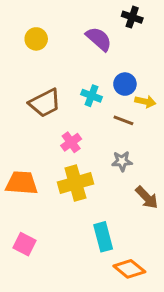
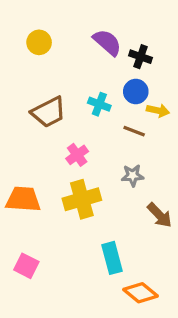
black cross: (132, 17) -> (141, 57), moved

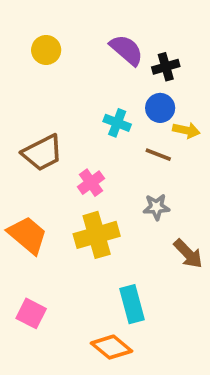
black cross: (141, 57) -> (166, 67), turned -35
brown trapezoid: (49, 112) -> (42, 153), moved
orange trapezoid: (23, 199) -> (27, 235), turned 36
orange diamond: (141, 293) -> (112, 347), moved

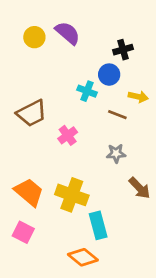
purple semicircle: (126, 50) -> (68, 33), moved
blue circle: (160, 108) -> (109, 75), moved
orange trapezoid: (27, 235) -> (29, 192), moved
yellow cross: (97, 235) -> (72, 195), moved, turned 36

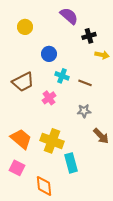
purple semicircle: (68, 33) -> (69, 16), moved
blue circle: (109, 75) -> (49, 54), moved
cyan cross: (87, 91) -> (62, 76), moved
yellow arrow: (138, 97) -> (102, 55), moved
orange diamond: (83, 257) -> (44, 186), moved, turned 45

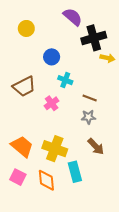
black cross: (89, 36) -> (94, 38), size x1.6
brown line: (85, 83) -> (90, 98), moved
brown arrow: (101, 136) -> (96, 146), moved
orange diamond: (44, 186) -> (46, 180), moved

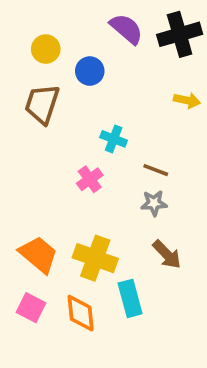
black cross: (94, 38) -> (180, 34), moved
blue circle: (52, 57) -> (90, 71), moved
brown trapezoid: (24, 86) -> (42, 104), moved, turned 135

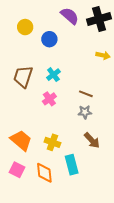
brown trapezoid: (42, 104) -> (23, 77), moved
cyan cross: (114, 139) -> (53, 75), moved, turned 32
yellow cross: (95, 258) -> (52, 142), size x0.7

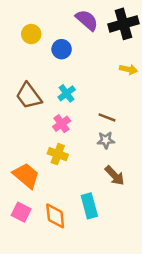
brown trapezoid: (23, 77) -> (29, 96), turned -55
yellow cross: (52, 142) -> (58, 154), moved

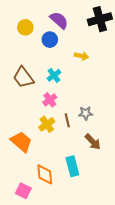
purple semicircle: (87, 20) -> (59, 20), moved
yellow arrow: (128, 69) -> (82, 56), moved
brown line: (107, 117) -> (67, 120), moved, turned 56
yellow cross: (58, 154) -> (47, 124), turned 35
pink square: (21, 212) -> (23, 191), moved

